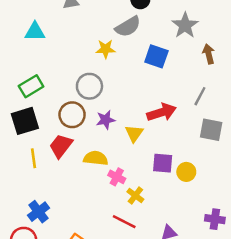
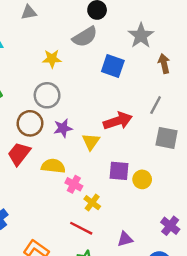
yellow star: (106, 49) -> (52, 59), moved
purple cross: (215, 219) -> (170, 226), turned 30

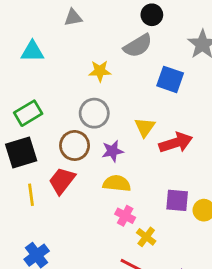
yellow triangle: (91, 142) -> (145, 127), moved
yellow semicircle: (53, 166) -> (117, 183), moved

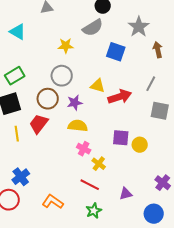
cyan triangle: (32, 51) -> (18, 32), turned 30
yellow triangle: (145, 127) -> (98, 86), turned -49

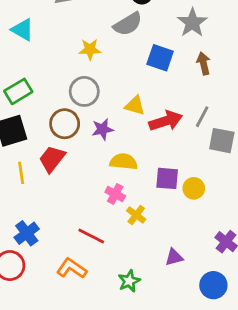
brown arrow: (158, 50) -> (204, 63), moved
gray line: (151, 84) -> (202, 117), moved
yellow semicircle: (78, 126) -> (124, 162), moved
red line: (90, 185) -> (91, 236), moved

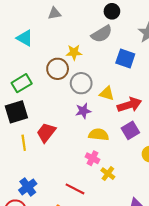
gray circle: (84, 91) -> (81, 83), moved
brown circle: (65, 124) -> (58, 69), moved
purple square: (167, 178) -> (130, 130), moved, turned -36

